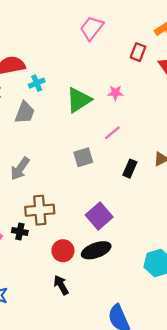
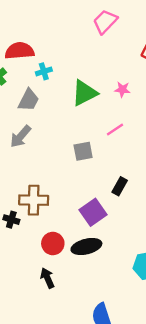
gray arrow: (20, 169) -> (20, 136), moved
black rectangle: (130, 169) -> (120, 186), moved

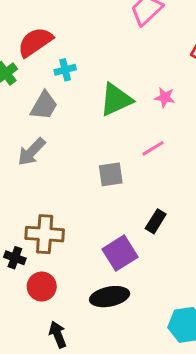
red semicircle: (19, 51) -> (35, 42), turned -32
red circle: (53, 243) -> (42, 287), moved

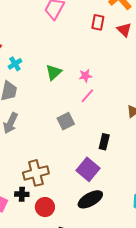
pink star: (165, 97) -> (85, 76), moved
green triangle: (116, 100) -> (54, 72), size x0.7

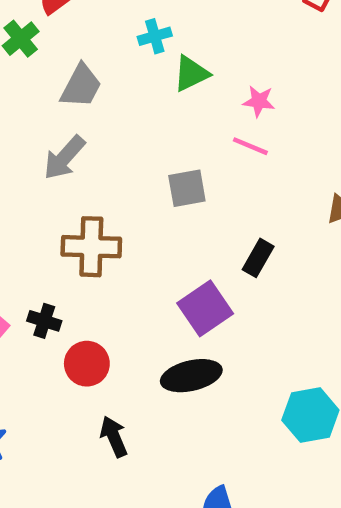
cyan cross: (15, 64) -> (155, 36), moved
pink line: (87, 96) -> (250, 146), turned 56
brown cross: (36, 173) -> (91, 247), moved

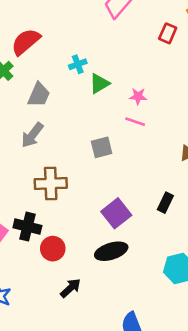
black rectangle: (258, 258) -> (165, 203), moved
black cross: (44, 321) -> (27, 227), size x1.5
black arrow: (114, 437) -> (71, 288), turned 75

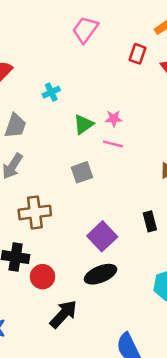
green triangle: (99, 84) -> (83, 124), moved
black rectangle: (165, 203) -> (150, 221), turned -36
black arrow: (71, 288) -> (63, 314), size x1.4

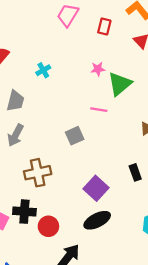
red rectangle: (138, 54) -> (104, 26), moved
pink star: (114, 119) -> (98, 69), moved
green triangle: (83, 124) -> (120, 84), moved, size x1.4

